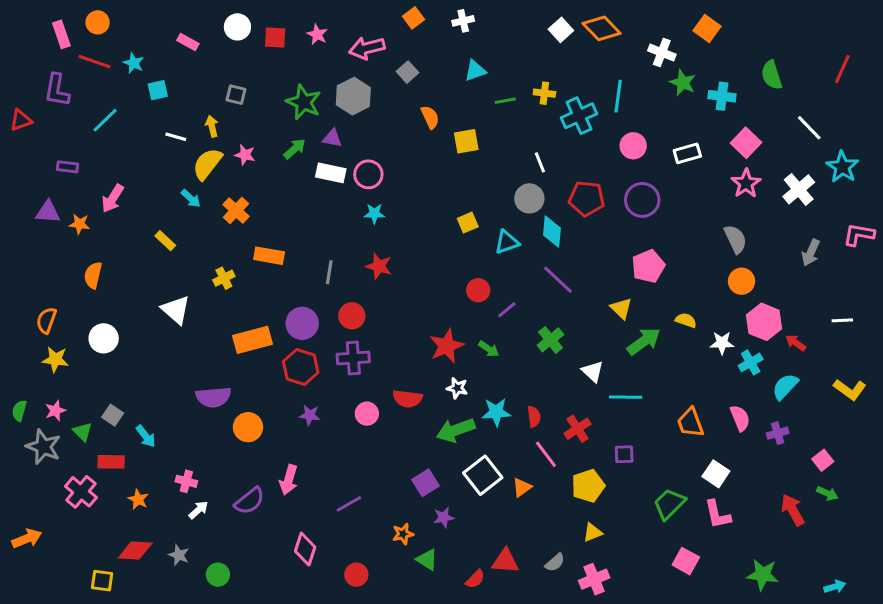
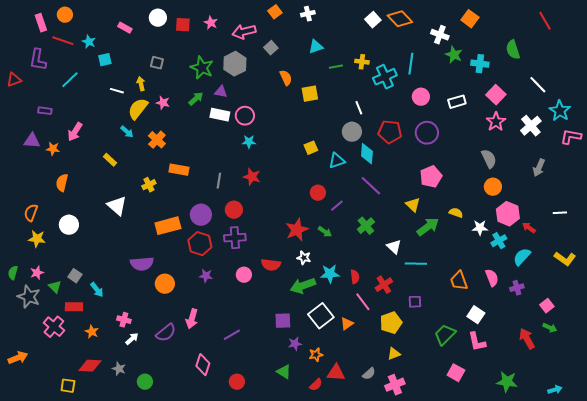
red line: (842, 69) -> (545, 21), moved, turned -54
pink L-shape: (859, 235) -> (571, 137), moved
purple square: (426, 483) -> (283, 321), turned 30
orange star: (403, 534) -> (316, 355), moved

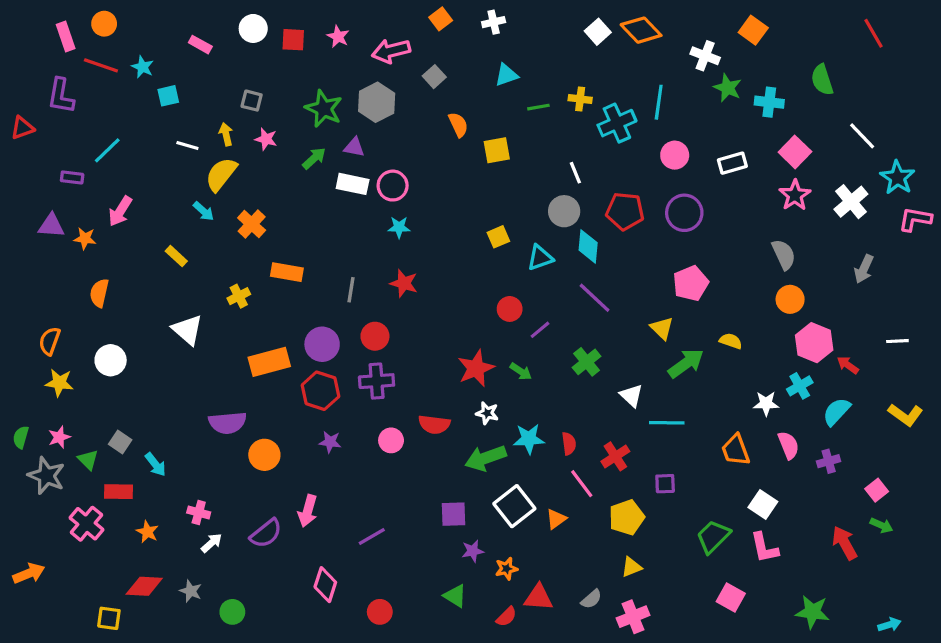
cyan line: (70, 80) -> (107, 150), moved
pink star: (163, 103) -> (266, 139), moved
white star: (480, 228) -> (766, 404), moved

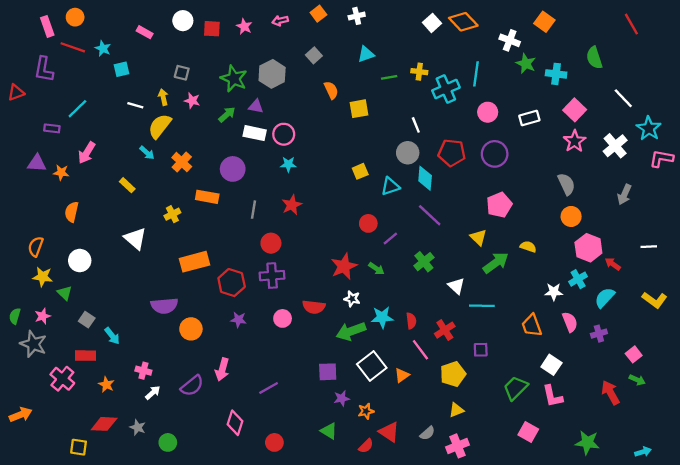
pink arrow: (391, 51) -> (280, 21), moved, size x0.6
red star: (404, 283) -> (292, 205), turned 30
purple circle: (322, 344) -> (233, 169), moved
green triangle: (88, 460) -> (65, 293), moved
red triangle: (538, 597) -> (389, 432), turned 30

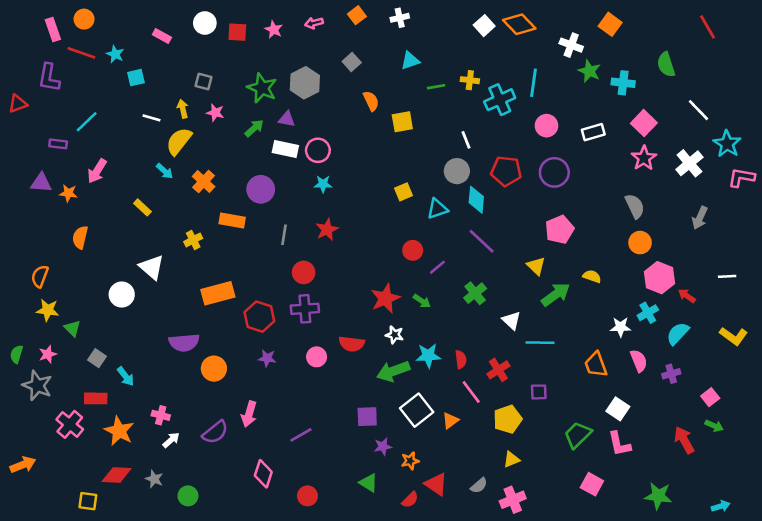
white circle: (80, 261) -> (122, 295), moved
orange star: (106, 385) -> (119, 431), size x1.6

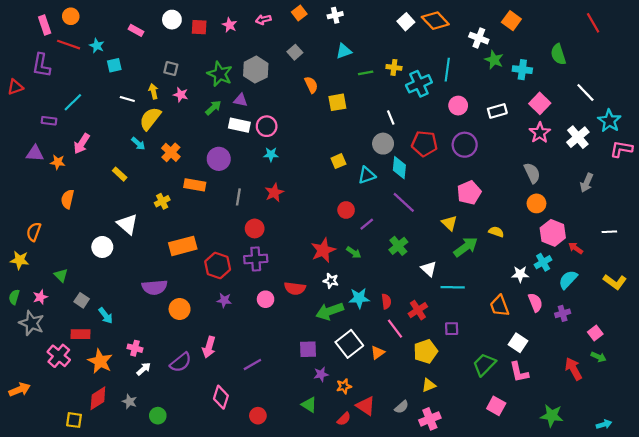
yellow star: (48, 310) -> (20, 260), moved
red diamond: (117, 475) -> (98, 398), turned -35

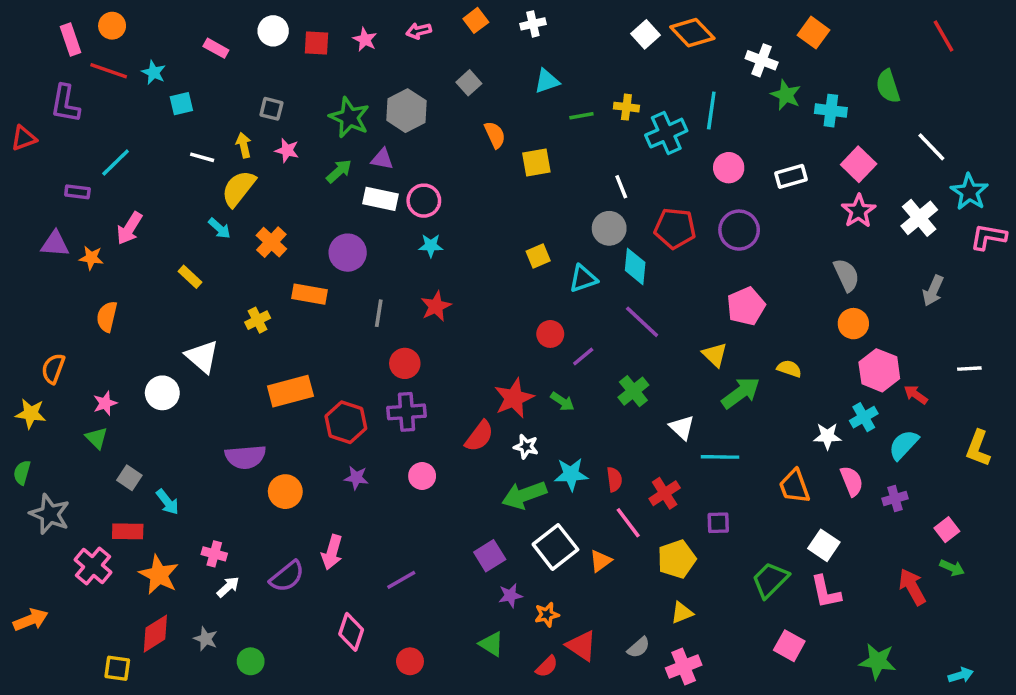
yellow L-shape: (615, 282) -> (978, 448), turned 75
red semicircle: (295, 288) -> (479, 436), moved, turned -60
pink star: (40, 297) -> (105, 403), moved
purple square: (308, 349) -> (490, 556), turned -30

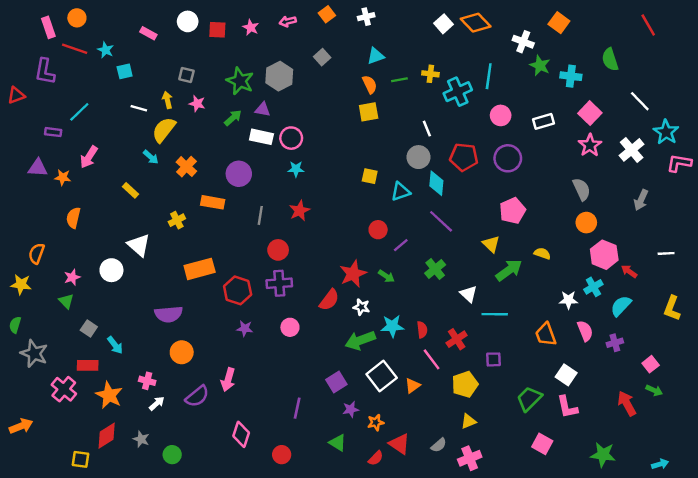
orange semicircle: (495, 135) -> (370, 85), moved
yellow square: (538, 256) -> (370, 176), turned 35
orange circle: (285, 492) -> (182, 352), moved
purple line: (401, 580) -> (297, 408), moved, turned -48

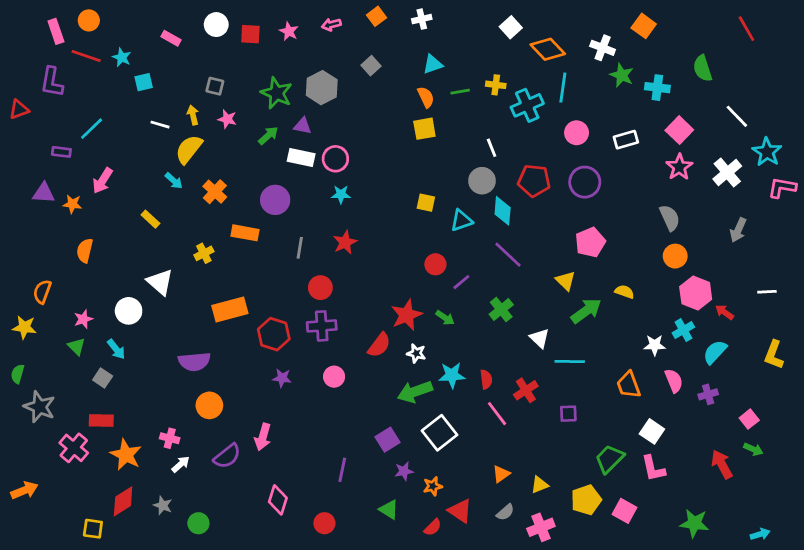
orange diamond: (476, 23) -> (548, 49), moved
cyan arrow: (115, 345) -> (116, 349), moved
yellow pentagon: (465, 384) -> (586, 500), moved
orange triangle: (413, 386) -> (501, 474), moved

